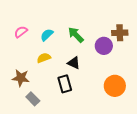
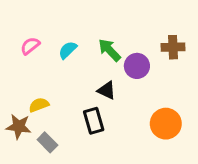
purple circle: (104, 46) -> (137, 66), moved
yellow semicircle: (44, 58) -> (39, 105), moved
brown star: (21, 78) -> (19, 127), moved

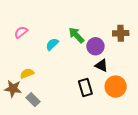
cyan semicircle: (68, 50) -> (52, 44), moved
black triangle: (107, 90) -> (102, 65), moved
black rectangle: (94, 121) -> (85, 88), moved

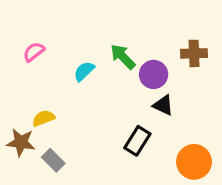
orange circle: (116, 87) -> (194, 162), moved
black rectangle: (85, 88) -> (137, 141), turned 48

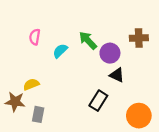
pink semicircle: (34, 52) -> (35, 37), moved, turned -42
gray rectangle: (53, 160) -> (38, 114), turned 56

